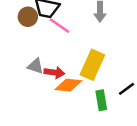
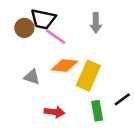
red arrow: (54, 72) -> (54, 112), moved
orange diamond: (68, 85) -> (64, 66), moved

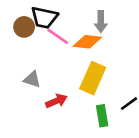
orange diamond: (64, 66) -> (87, 42), moved
red arrow: (54, 112) -> (56, 101), moved, turned -30

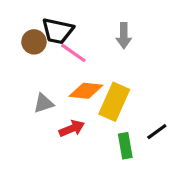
orange diamond: (87, 42) -> (86, 91), moved
gray triangle: (32, 79) -> (43, 103), turned -36

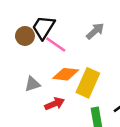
black trapezoid: (58, 31) -> (43, 27), turned 110
gray arrow: (124, 36) -> (95, 31), turned -132

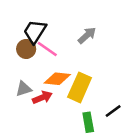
brown circle: (25, 36) -> (26, 49), moved
red arrow: (55, 104) -> (42, 97), moved

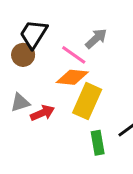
pink line: (47, 49) -> (74, 55), moved
orange diamond: (57, 79) -> (72, 77), moved

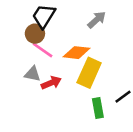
pink line: (74, 55) -> (43, 50), moved
gray triangle: (20, 103) -> (32, 74), turned 30

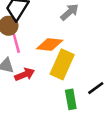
pink line: (43, 50) -> (16, 42), turned 40

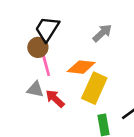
red arrow: (25, 74) -> (55, 99), turned -114

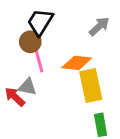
yellow rectangle: (94, 88) -> (91, 85), turned -36
red arrow: (55, 99) -> (15, 97), moved

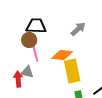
black trapezoid: (40, 22) -> (36, 26), turned 60
red arrow: (15, 97) -> (18, 79), turned 42

